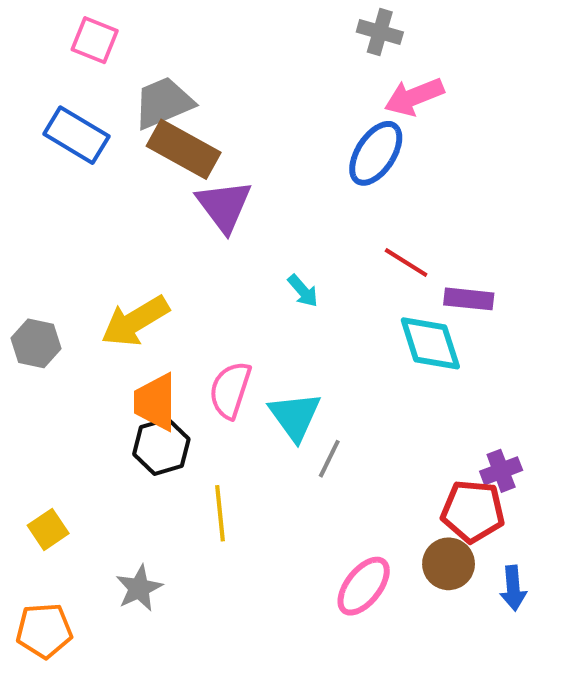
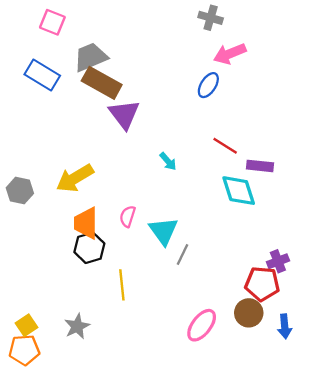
blue ellipse: (376, 153) -> (208, 85), size x0.7
pink semicircle: (230, 390) -> (128, 216), size x0.7
yellow square: (48, 529) -> (27, 325), moved

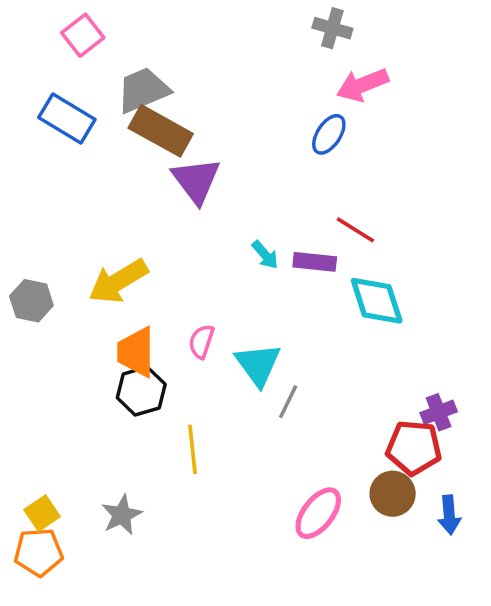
pink square: (52, 22) -> (83, 35), turned 30
purple rectangle: (260, 166) -> (315, 262), moved

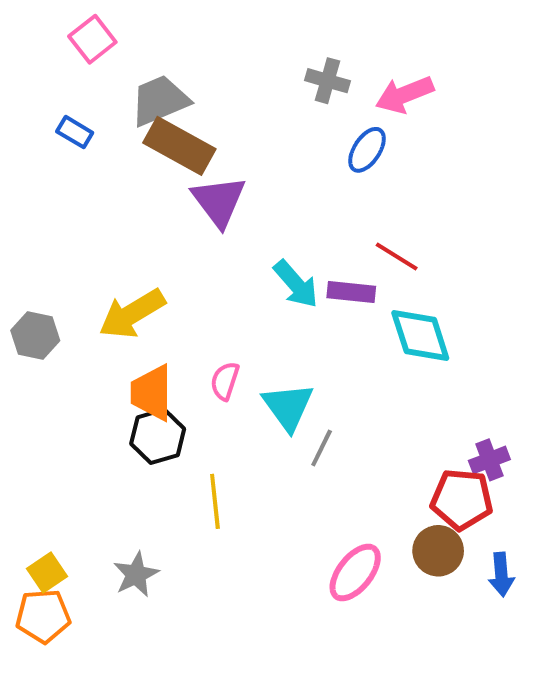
gray cross: (332, 28) -> (328, 81), moved
blue rectangle: (67, 118) -> (75, 132), size x0.6
cyan arrow: (265, 255) -> (296, 284), size x1.5

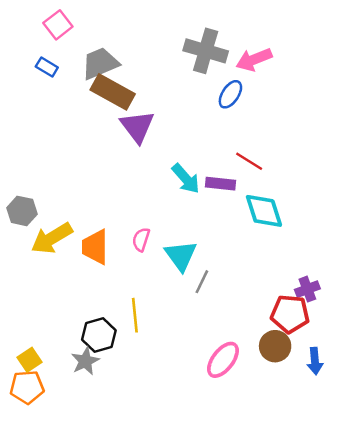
gray cross: (328, 81) -> (206, 51), size x1.6
blue rectangle: (75, 132) -> (47, 67), moved
yellow arrow: (132, 314) -> (52, 238), moved
black hexagon: (158, 436) -> (99, 335), moved

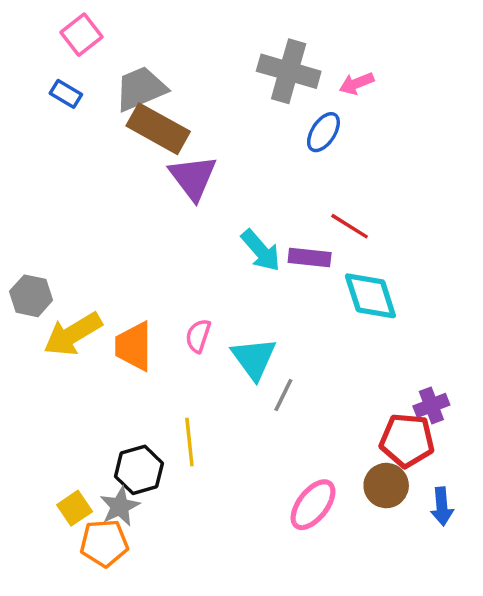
pink arrow: (254, 60) -> (357, 83), size x0.7
yellow square: (29, 360) -> (75, 508), moved
orange pentagon: (27, 387) -> (104, 543), moved

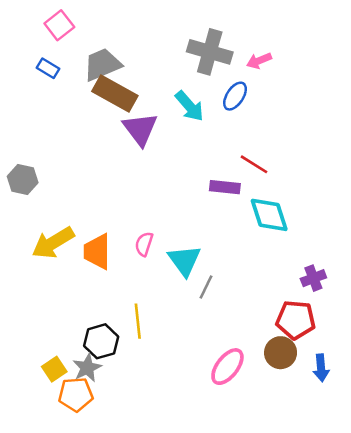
cyan arrow: (261, 251) -> (190, 106), moved
gray hexagon: (31, 296) -> (23, 179), moved
purple cross: (431, 405) -> (313, 278), moved

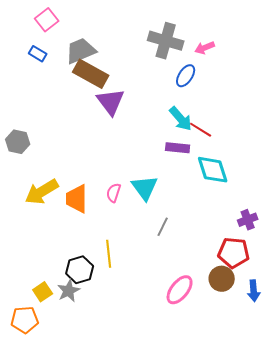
cyan arrow: (190, 106) -> (181, 119), moved
cyan triangle: (184, 260) -> (145, 188), moved
orange pentagon: (76, 394) -> (25, 320), moved

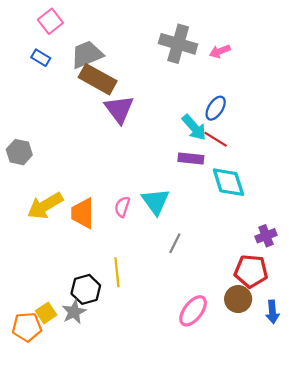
blue ellipse: (186, 76) -> (216, 108), moved
orange pentagon: (25, 320) -> (27, 327), moved

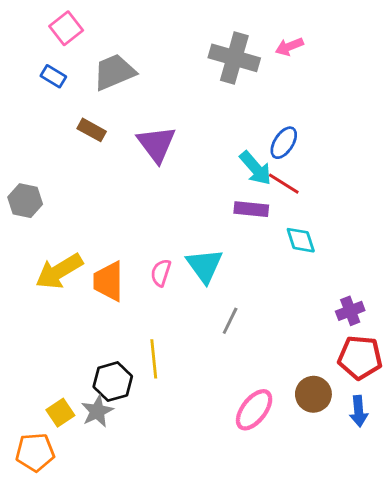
pink arrow: (220, 51) -> (289, 47), moved
brown rectangle: (98, 79) -> (92, 130), moved, size x0.6
cyan diamond: (228, 182) -> (301, 240), size x0.7
red pentagon: (251, 271) -> (360, 358), moved
orange pentagon: (27, 327) -> (35, 452), moved

